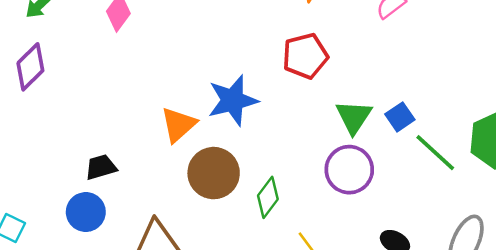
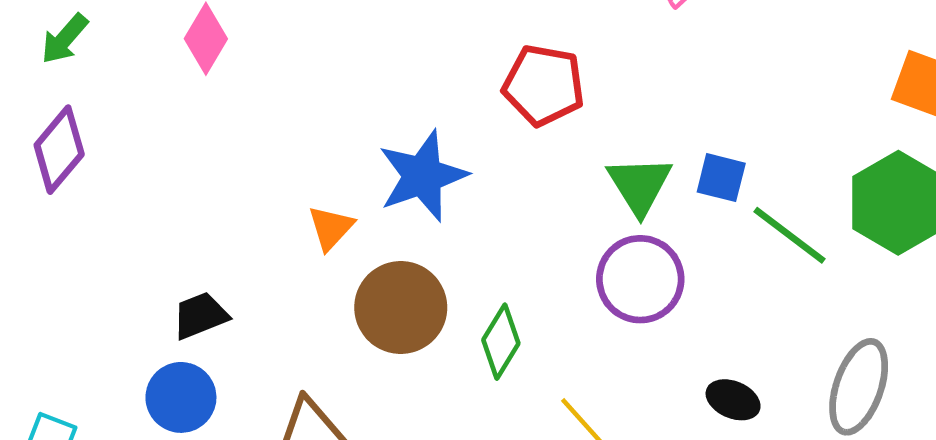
red pentagon: (305, 56) -> (544, 85), turned 30
blue square: (400, 117) -> (721, 178), turned -36
orange triangle: (179, 125) -> (331, 228), size x0.7

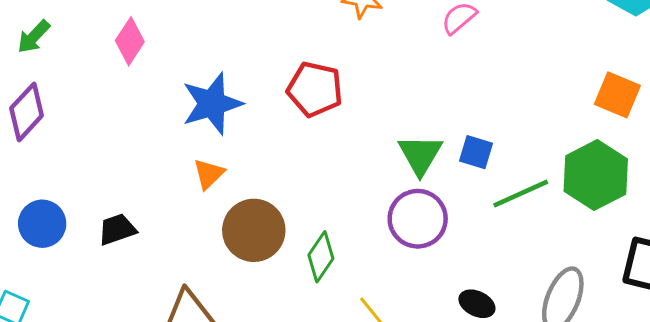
red pentagon: (544, 85) -> (315, 89), moved
blue star: (423, 176) -> (212, 104), moved
green line: (790, 235) -> (521, 194), turned -64
blue circle: (181, 397) -> (42, 224), moved

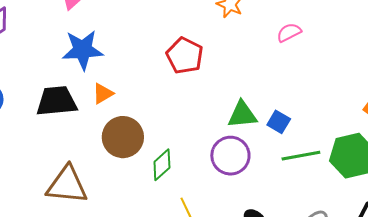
blue star: (212, 104) -> (83, 50), moved
green triangle: (420, 155) -> (242, 115), turned 40
black trapezoid: (117, 229) -> (57, 101), moved, size x1.6

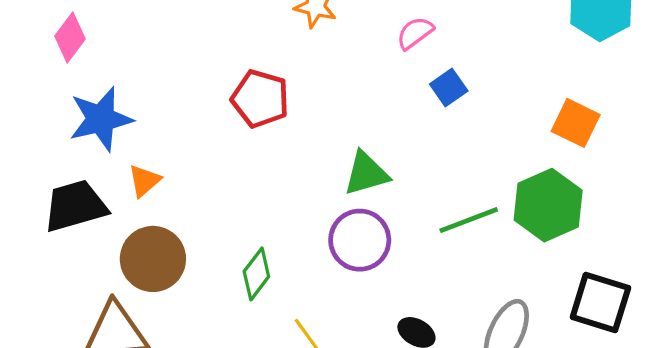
blue square: (279, 122) -> (449, 87), moved, turned 35
brown circle: (123, 137) -> (153, 259), moved

